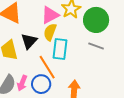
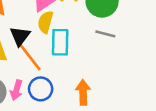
orange line: (47, 67) -> (30, 57), moved

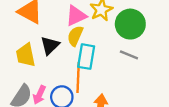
orange line: (30, 57) -> (78, 78), moved, turned 32

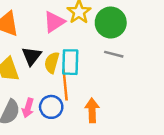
yellow semicircle: (75, 36) -> (52, 63), moved

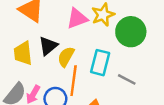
gray line: (114, 54) -> (127, 79), moved
cyan rectangle: (70, 62) -> (100, 63), moved

